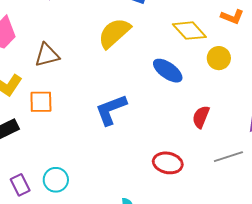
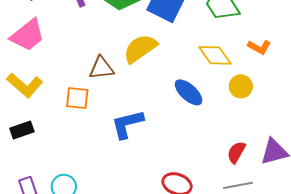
brown triangle: (47, 55) -> (101, 68), moved
orange square: (41, 102) -> (77, 98), moved
red semicircle: (201, 117) -> (236, 152), moved

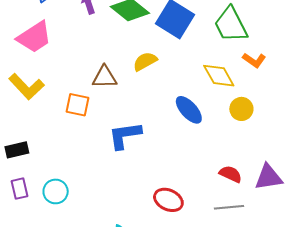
orange L-shape: (259, 47) -> (254, 60), moved
yellow semicircle: (140, 48) -> (145, 61), size x0.7
black rectangle: (22, 130) -> (17, 150), moved
red semicircle: (236, 152) -> (231, 174), turned 80

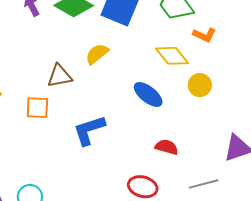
red semicircle: (231, 174) -> (167, 147), moved

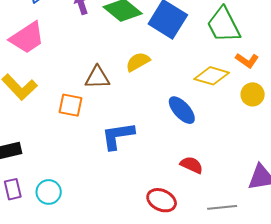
yellow diamond: (172, 56) -> (212, 76), turned -44
yellow circle: (200, 85) -> (253, 94), moved

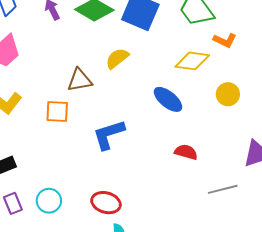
yellow circle: (253, 94) -> (228, 94), moved
red ellipse: (162, 200) -> (106, 203), moved

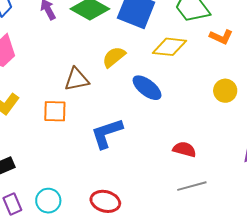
yellow diamond: (192, 61) -> (169, 47), moved
blue ellipse: (168, 99) -> (147, 88), moved
gray line: (223, 189) -> (192, 186), moved

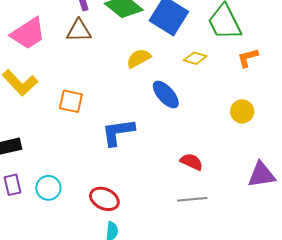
orange L-shape: (221, 37) -> (248, 58), turned 130
yellow diamond: (169, 47) -> (195, 58), size x0.7
brown triangle: (77, 79) -> (79, 31), moved

